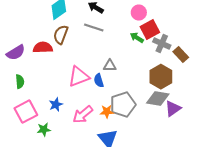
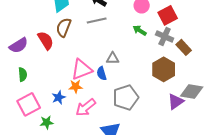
gray line: (94, 28) -> (97, 20), turned -30
red square: (150, 30) -> (168, 15), moved
red semicircle: (43, 48) -> (46, 40), turned 60
gray diamond: (158, 99) -> (192, 91), moved
orange star: (107, 112) -> (76, 86), moved

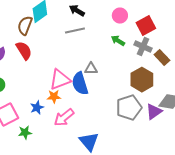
brown semicircle: (64, 27) -> (25, 26), moved
blue semicircle: (102, 73) -> (80, 84), size x1.6
gray pentagon: (126, 97) -> (129, 108), moved

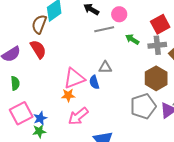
pink circle: (120, 16) -> (119, 14), moved
gray line: (75, 30) -> (104, 29), moved
gray cross: (143, 46) -> (157, 45), turned -30
blue semicircle: (80, 84) -> (94, 82), size x0.6
blue star: (37, 108) -> (40, 118), moved

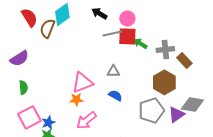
red square: (160, 24) -> (127, 36), moved, turned 30
red semicircle: (38, 49) -> (29, 17), moved
blue semicircle: (94, 82) -> (115, 95), moved, turned 136

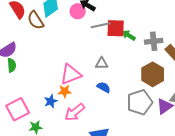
pink circle: (127, 18) -> (78, 11), moved
brown semicircle: (47, 28) -> (36, 20), turned -54
green semicircle: (23, 87) -> (12, 65), moved
blue star: (48, 122) -> (51, 101), moved

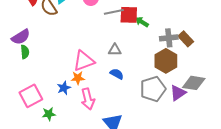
gray cross: (154, 41) -> (169, 38), moved
pink arrow: (75, 112) -> (88, 99), turned -65

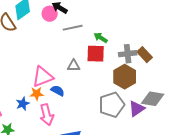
red square: (129, 15) -> (96, 54), moved
blue semicircle: (117, 74) -> (58, 91), moved

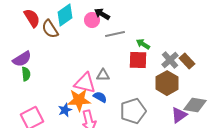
gray cross: (128, 54) -> (170, 60), turned -36
gray triangle: (74, 66) -> (103, 75), moved
pink triangle: (43, 77) -> (85, 83), turned 35
orange star: (37, 94) -> (79, 100), size x1.6
gray pentagon: (112, 105) -> (133, 111), moved

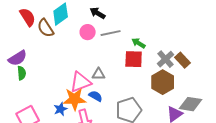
pink circle: (92, 20) -> (88, 32), moved
pink triangle: (85, 83) -> (81, 82), turned -35

